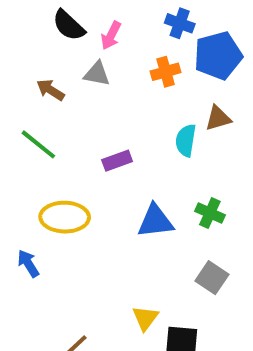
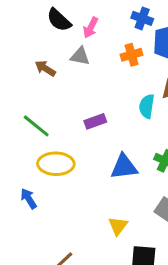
green line: (38, 144) -> (36, 126), moved
yellow triangle: (145, 318) -> (118, 226), moved

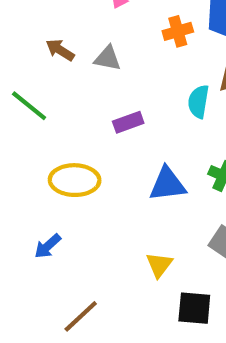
gray triangle: (80, 56) -> (108, 58), moved
green line: (36, 126) -> (29, 106), moved
blue arrow: (29, 199) -> (48, 246), moved, turned -100

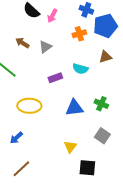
gray triangle: (108, 58) -> (45, 47), turned -48
cyan semicircle: (198, 102) -> (80, 69), moved, turned -84
brown line: (81, 316) -> (21, 169), moved

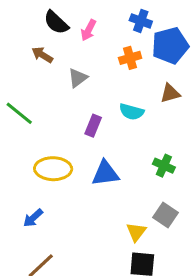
brown arrow: (22, 43) -> (42, 55), moved
purple rectangle: (55, 78) -> (93, 126), turned -48
blue triangle: (74, 108) -> (105, 173), moved
yellow triangle: (70, 147) -> (136, 232), moved

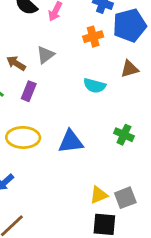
brown arrow: (42, 55) -> (16, 63), moved
purple rectangle: (93, 126) -> (29, 91), moved
gray square: (165, 215) -> (125, 198), moved, turned 35
yellow triangle: (136, 232) -> (99, 195), turned 30

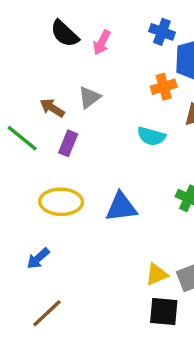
orange cross: (93, 37) -> (164, 87), moved

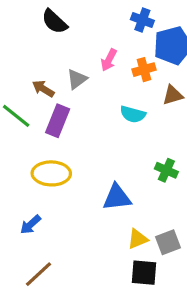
pink arrow: (102, 42) -> (109, 60), moved
purple rectangle: (68, 143) -> (58, 121), size x1.4
blue triangle: (121, 207) -> (117, 197), moved

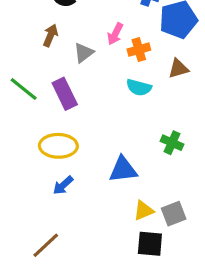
orange cross: (144, 70) -> (139, 50), moved
brown arrow: (43, 89) -> (50, 35), moved, turned 80
purple rectangle: (58, 121) -> (65, 94), turned -48
blue arrow: (31, 225) -> (63, 185), moved

